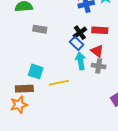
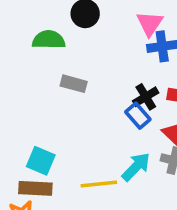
cyan arrow: (81, 61) -> (136, 167), moved, turned 48
cyan square: (36, 71) -> (41, 161), moved

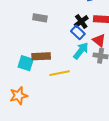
cyan arrow: (136, 167) -> (81, 51), moved
brown rectangle: (35, 188) -> (41, 56), moved

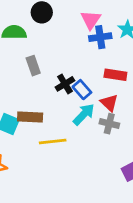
gray rectangle: (40, 18) -> (33, 66), turned 56
black cross: (81, 21) -> (65, 84), moved

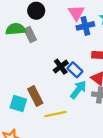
gray rectangle: (33, 66) -> (30, 34), moved
brown rectangle: (30, 117) -> (35, 96), turned 66

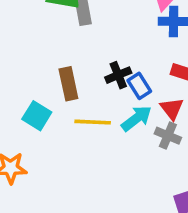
brown rectangle: (35, 96) -> (68, 84), moved
yellow line: (55, 114) -> (93, 122), moved

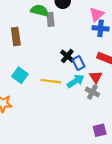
black cross: (118, 75) -> (67, 56), turned -32
brown rectangle: (68, 84) -> (16, 36), moved

